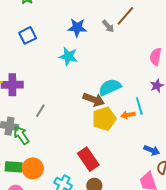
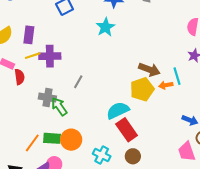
cyan star: (68, 56) -> (105, 27), turned 30
cyan semicircle: (110, 87) -> (118, 110), moved
brown arrow: (94, 100) -> (149, 70), moved

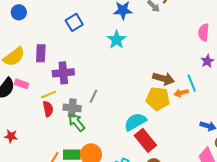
yellow line: (33, 56) -> (49, 95), moved
red semicircle: (19, 77) -> (48, 109), moved
yellow pentagon: (142, 89) -> (158, 99), turned 30
gray cross: (47, 98) -> (72, 108), moved

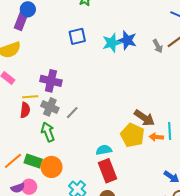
cyan star: (117, 40) -> (112, 43), moved
purple rectangle: (41, 53) -> (21, 21), moved
gray cross: (72, 108) -> (50, 107), moved
cyan semicircle: (135, 122) -> (104, 150), size x0.7

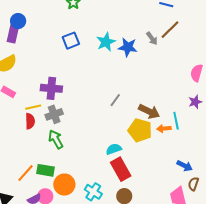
blue star: (127, 40) -> (128, 47), moved
gray cross: (50, 107) -> (54, 114), turned -36
gray line: (72, 113) -> (115, 100), moved
orange circle: (51, 167) -> (64, 184), moved

